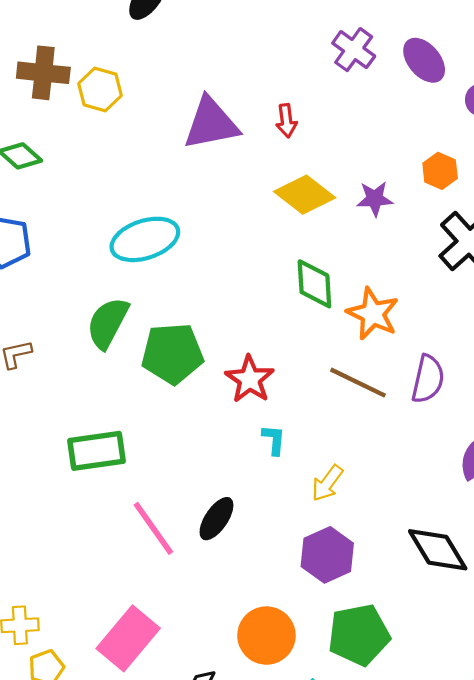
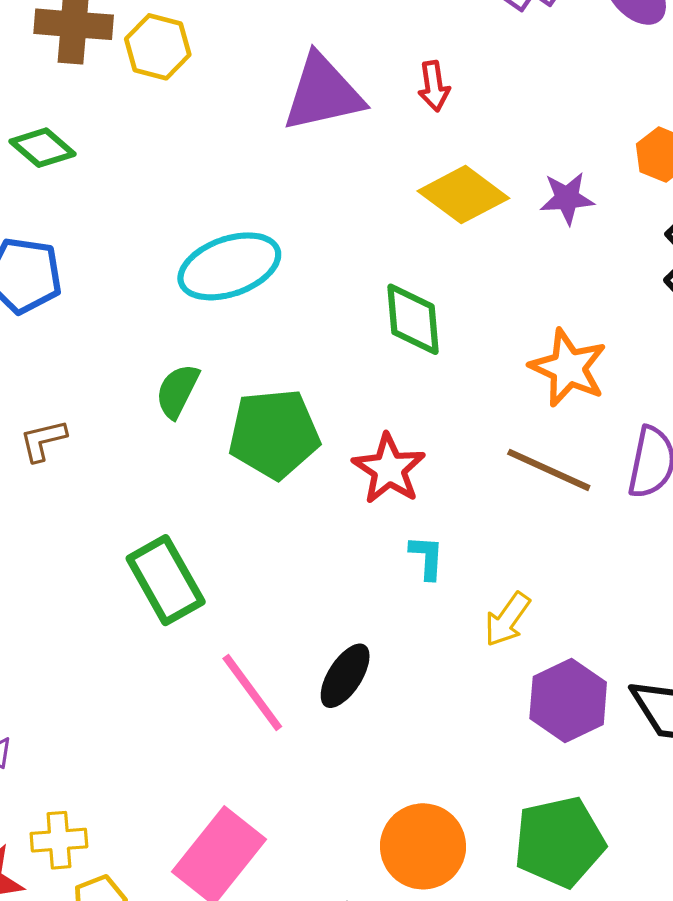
green diamond: (314, 284) -> (413, 319), moved
green semicircle: (108, 323) -> (177, 391), size x0.7
green rectangle: (96, 451) -> (166, 580), turned 70
purple hexagon: (327, 555) -> (568, 700), moved

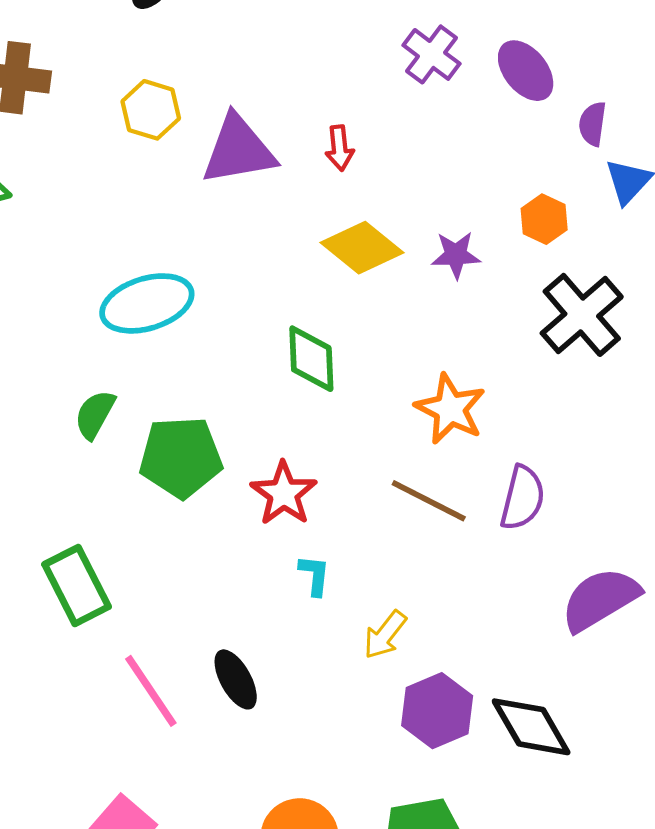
yellow hexagon: (158, 47) -> (151, 110), moved
black ellipse: (345, 676) -> (236, 679), turned -64

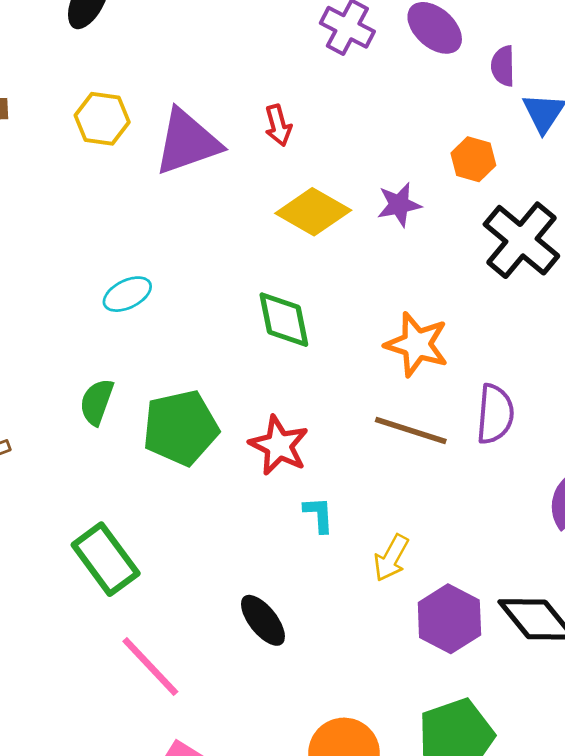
cyan ellipse: (147, 303) -> (127, 294), size x0.6
pink line: (151, 691) -> (150, 667), moved

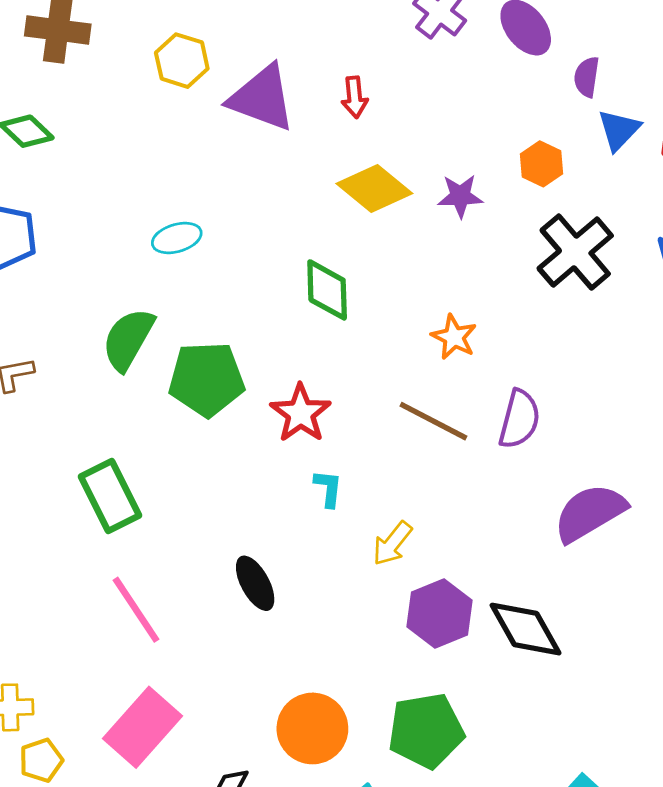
purple triangle: (187, 142) -> (262, 98), turned 30
orange star: (417, 344) -> (454, 337), size x0.7
green semicircle: (97, 402) -> (128, 339), size x1.4

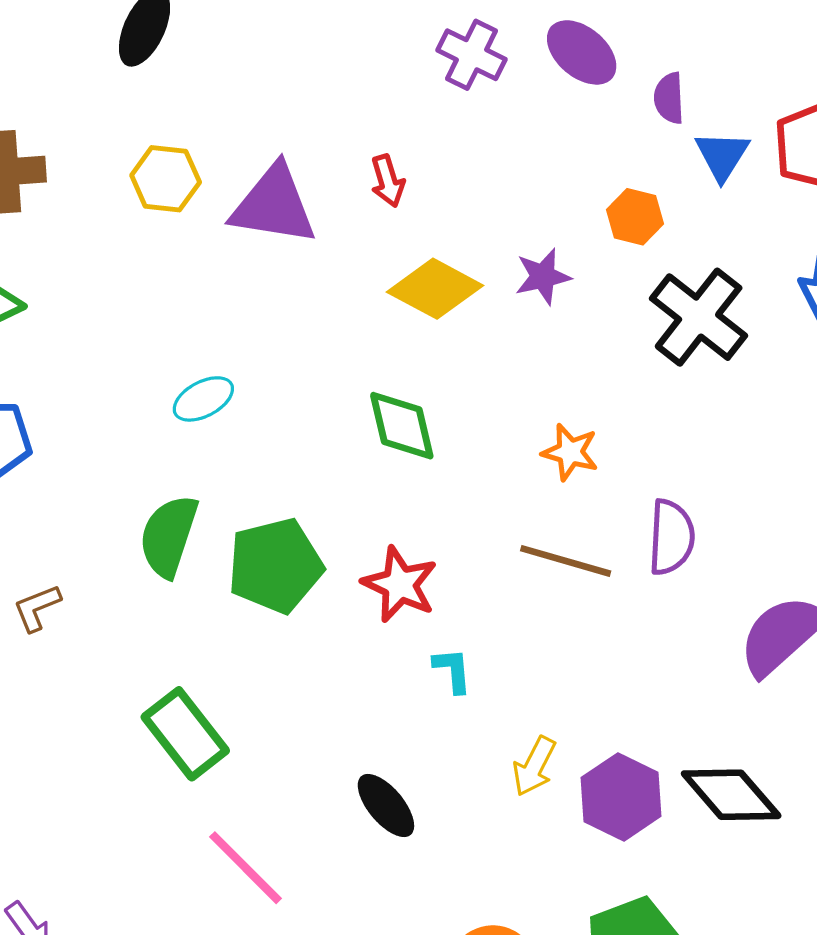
yellow arrow: (392, 544) -> (534, 766), moved

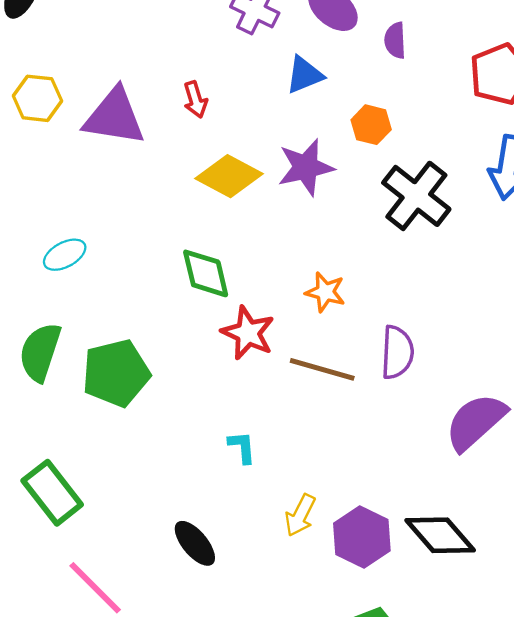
blue triangle: (722, 156) -> (304, 75), moved, turned 36
purple star: (543, 277) -> (306, 167), size x1.4
red star: (400, 584) -> (248, 333), moved

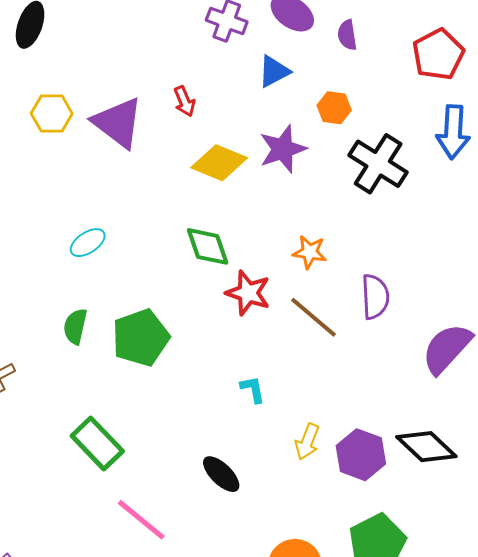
purple triangle: (114, 117) -> (118, 123), turned 34
green semicircle: (40, 352) -> (75, 326), size x0.7
brown line: (322, 369) -> (314, 317), turned 30

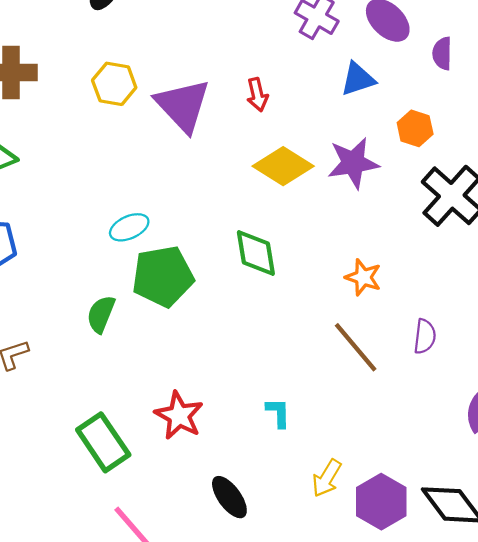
red star: (248, 293) -> (179, 416), moved
purple semicircle: (375, 297) -> (425, 336), size x0.7
green pentagon: (141, 338) -> (163, 276), moved

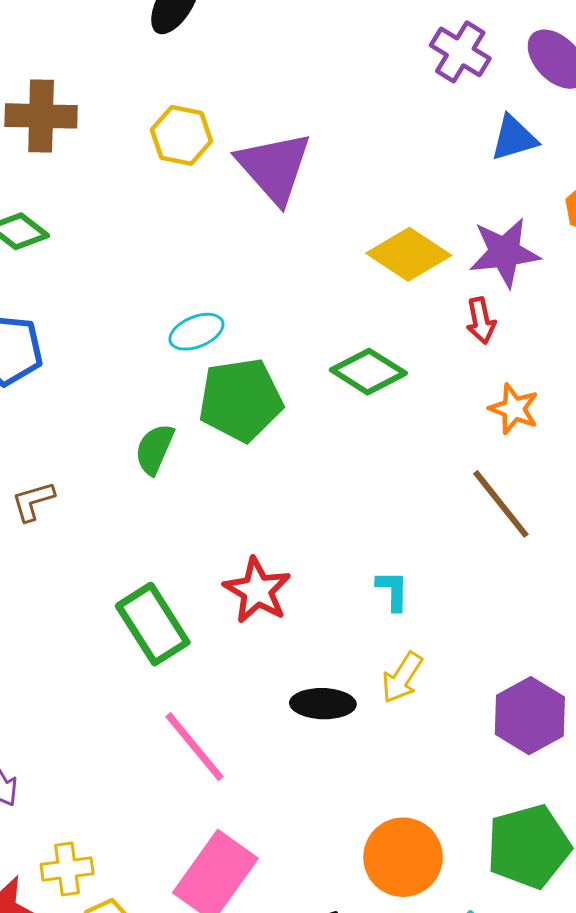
red arrow: (257, 95) -> (481, 321), moved
green diamond: (256, 253) -> (368, 372), turned -50
yellow arrow: (327, 478) -> (402, 678), moved
black ellipse: (229, 497) -> (323, 704), turned -54

